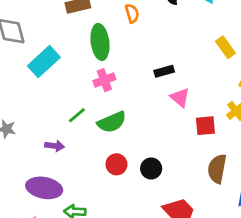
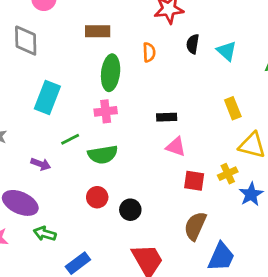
cyan rectangle: (44, 62) -> (47, 98), moved, turned -40
pink triangle: (180, 98) -> (176, 147), turned -35

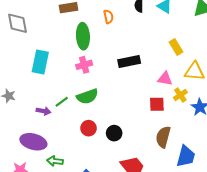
black rectangle: (167, 117) -> (129, 62), size x1.5
green line: (70, 139) -> (62, 102), moved
pink triangle: (176, 147) -> (165, 79), moved

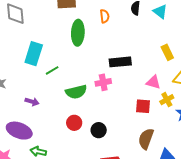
pink cross: (84, 65) -> (103, 82), moved
green line: (62, 102) -> (52, 70), moved

